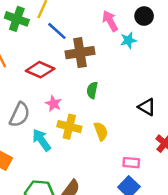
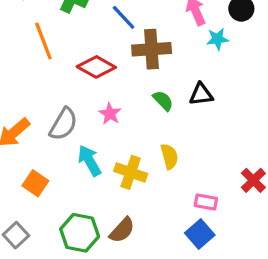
green semicircle: (92, 90) -> (163, 101), turned 119
black triangle: (147, 107) -> (201, 94), moved, turned -42
yellow cross: (69, 127) -> (131, 172), moved

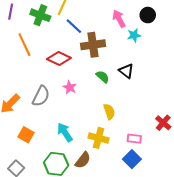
black triangle: (201, 94) -> (126, 71), turned 49
cyan arrow: (89, 161) -> (65, 132), moved
yellow cross: (131, 172) -> (99, 138), moved

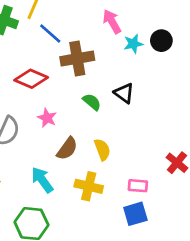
black circle: (148, 15) -> (161, 41), moved
blue square: (132, 159) -> (135, 214), turned 30
brown semicircle: (83, 160) -> (67, 149), moved

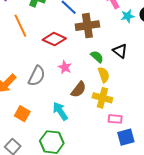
yellow semicircle: (102, 150) -> (104, 75), moved
yellow cross: (89, 186) -> (102, 98), moved
pink rectangle: (138, 186) -> (115, 119), moved

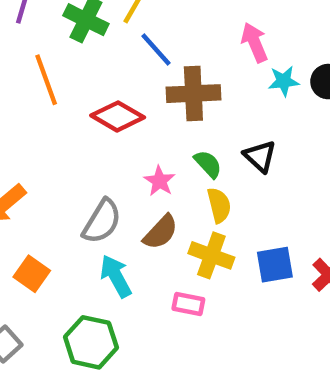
pink star: (65, 67) -> (160, 181), moved
gray semicircle: (37, 76) -> (102, 221), moved
pink rectangle: (115, 119) -> (188, 304), moved
blue square: (126, 137) -> (275, 265), moved

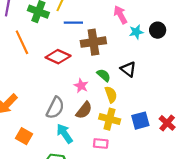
blue line: (156, 50) -> (73, 23), turned -42

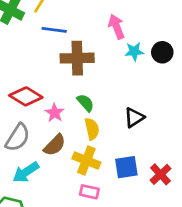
red diamond: (58, 57) -> (26, 96), moved
black triangle: (128, 69) -> (134, 117), moved, turned 42
cyan arrow: (65, 133) -> (26, 172), turned -96
pink rectangle: (101, 144) -> (89, 192), moved

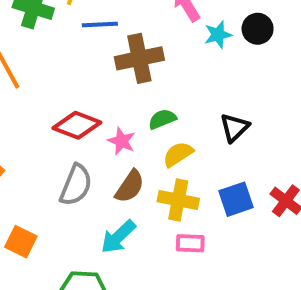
green semicircle: (85, 103) -> (162, 119), turned -60
yellow semicircle: (92, 129) -> (178, 154), turned -100
cyan arrow: (26, 172) -> (118, 237), moved

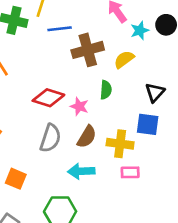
green semicircle: (162, 119) -> (106, 90), turned 120
yellow semicircle: (178, 154) -> (124, 59), moved
blue square: (236, 199) -> (148, 124), moved, turned 30
cyan arrow: (118, 237) -> (81, 171), turned 45

